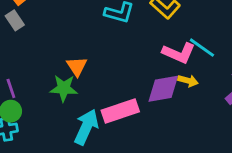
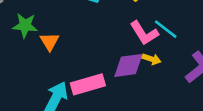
pink L-shape: (179, 53) -> (144, 33), turned 32
green star: (64, 88) -> (25, 25), moved

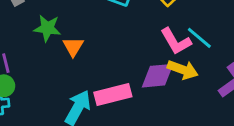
yellow arrow: (152, 59) -> (183, 70), size x1.5

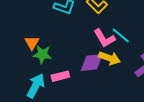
green star: (47, 28) -> (42, 54), moved
pink rectangle: (113, 94) -> (60, 76), size x0.7

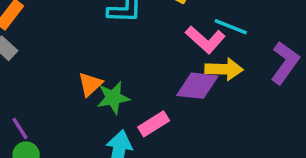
orange triangle: (32, 43) -> (90, 84), turned 35
purple diamond: (92, 63) -> (197, 86), turned 30

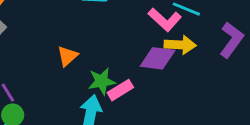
green star: (113, 98) -> (102, 81), moved

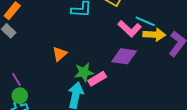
yellow arrow: (180, 45) -> (154, 35), moved

